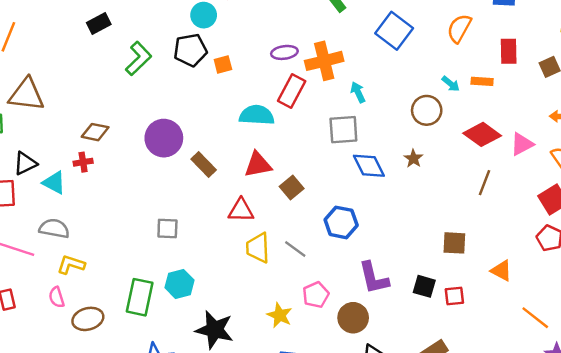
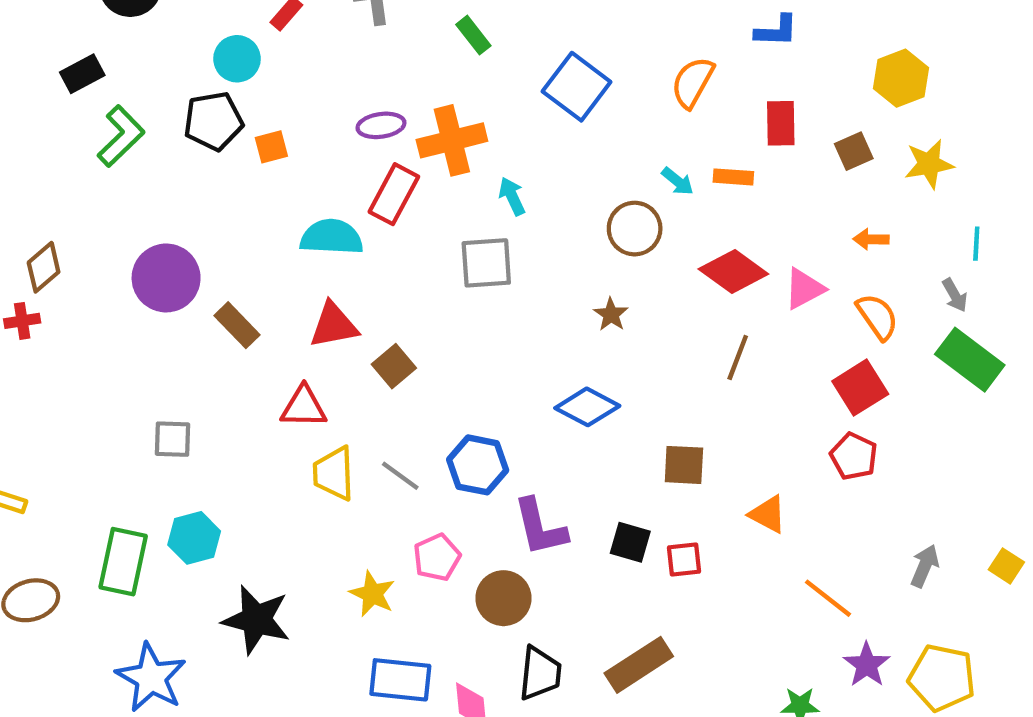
black rectangle: (99, 24) -> (82, 74), moved
brown diamond: (95, 132) -> (44, 267), turned -52
blue diamond: (369, 166) -> (587, 407), moved, turned -36
blue hexagon: (341, 222) -> (478, 465), moved

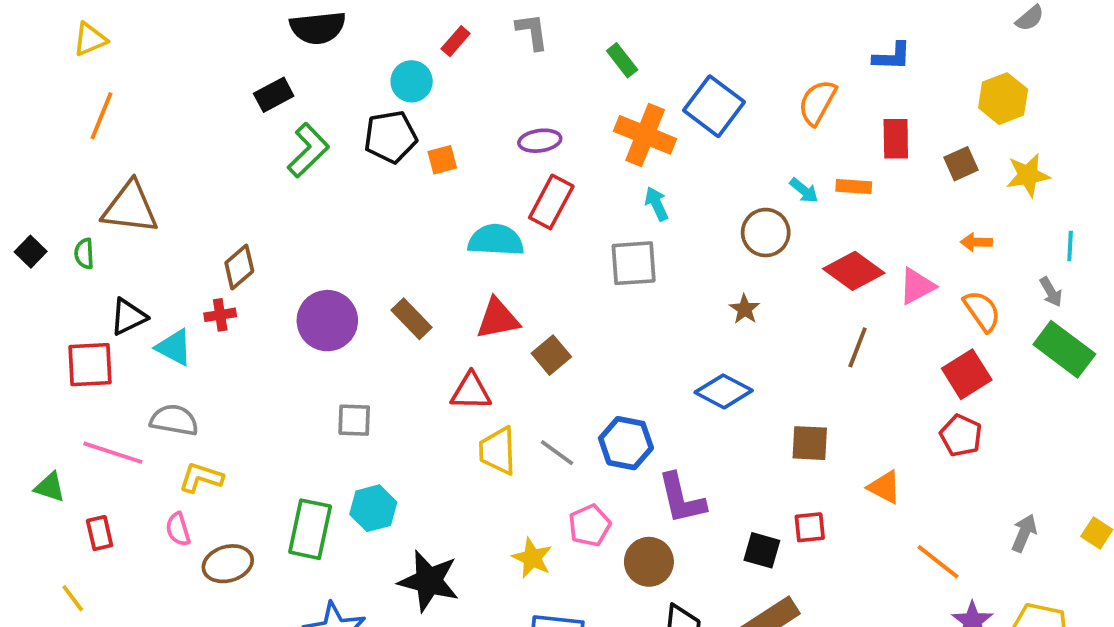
orange cross: (452, 140) -> (645, 135), moved, turned 36
purple circle: (166, 278) -> (327, 321), moved
black square: (630, 542) -> (762, 550), moved

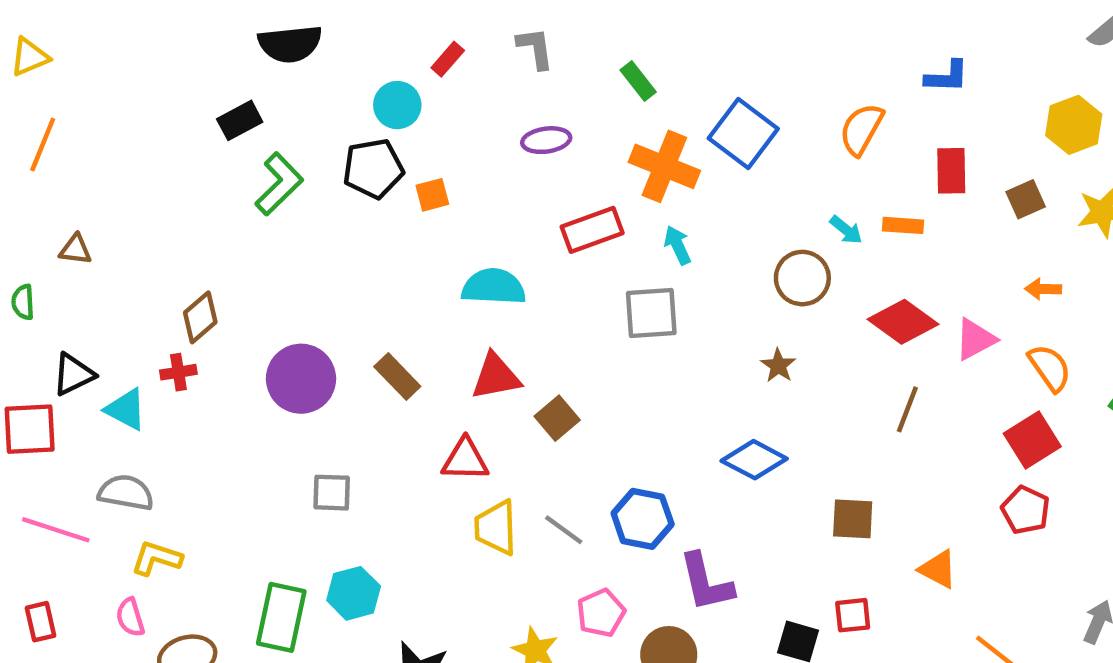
purple ellipse: (540, 141) -> (546, 140), moved
red rectangle: (551, 202) -> (592, 230), moved, turned 42
brown triangle: (130, 208) -> (76, 250), size x0.5

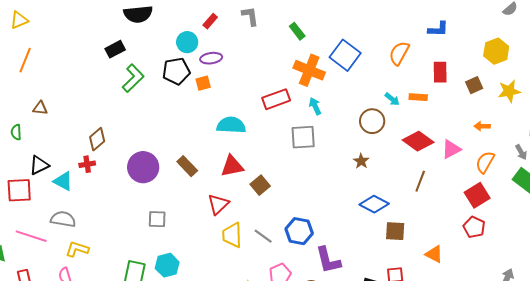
purple ellipse: (546, 140) -> (211, 58), moved
orange semicircle: (1050, 368) -> (485, 162), turned -115
red triangle: (465, 460) -> (218, 204), turned -45
blue diamond: (754, 460) -> (374, 204), moved

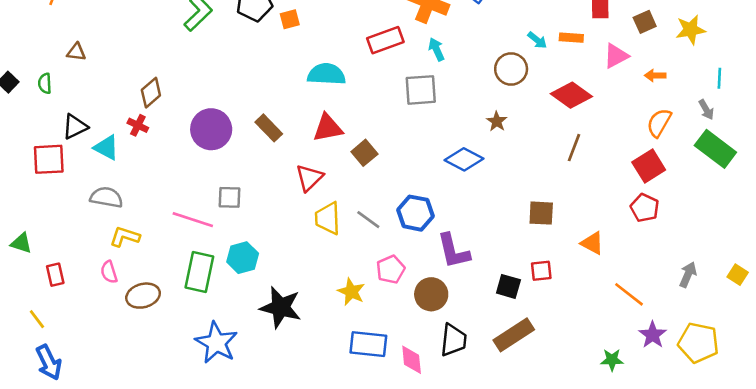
pink triangle: (451, 149) -> (616, 56), moved
red cross: (87, 164) -> (138, 125), turned 35
blue diamond: (374, 204) -> (464, 159), moved
pink line: (31, 236) -> (193, 220), moved

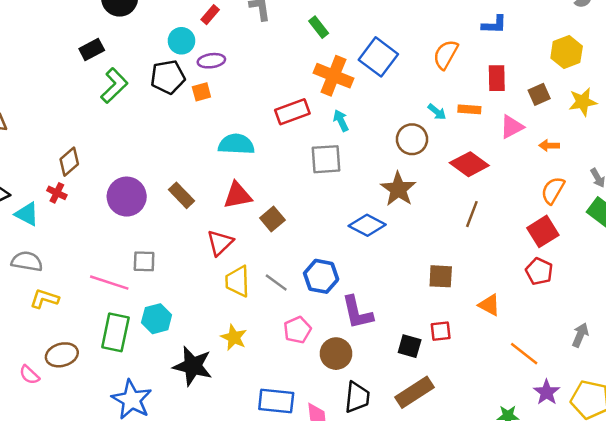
brown star: (497, 121) -> (398, 189), size x1.8
pink semicircle: (109, 272) -> (29, 375), moved, turned -30
yellow star: (351, 292) -> (234, 337), moved

